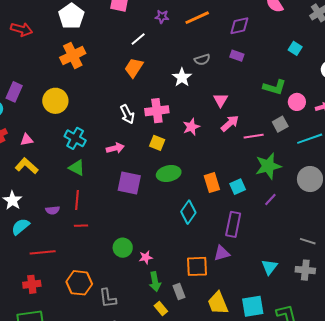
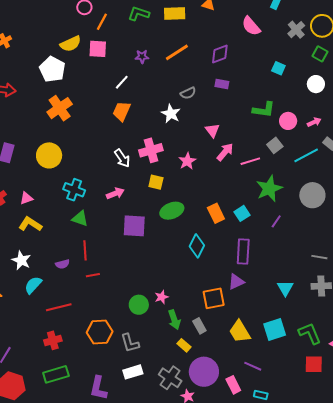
green circle: (123, 248) -> (139, 305), moved

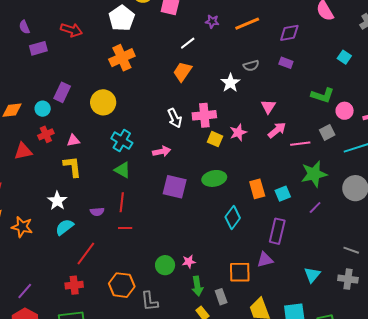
yellow square: (156, 182) -> (215, 139), moved
yellow L-shape: (30, 224) -> (72, 167), turned 40
red line: (59, 307) -> (86, 253), turned -50

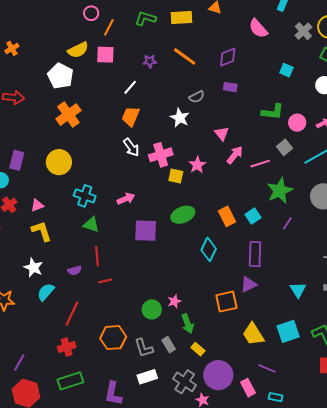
orange line: (247, 24) -> (185, 56), turned 70
white arrow: (175, 118) -> (131, 147), moved
gray rectangle: (221, 297) -> (169, 345), moved

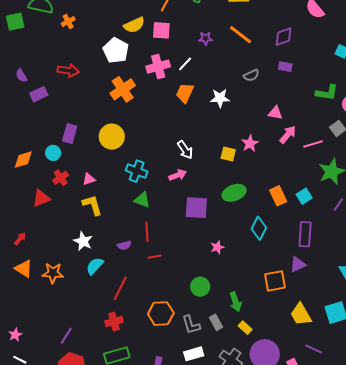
white star: (180, 118) -> (220, 98), moved, turned -30
pink triangle: (222, 134) -> (275, 113), turned -42
white arrow: (131, 147) -> (185, 150), moved
pink cross: (161, 155) -> (158, 67), moved
pink star: (174, 301) -> (217, 247), moved

